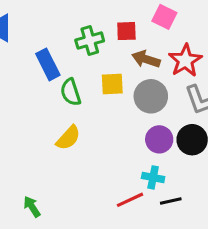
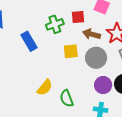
green semicircle: (71, 92) -> (67, 98), moved

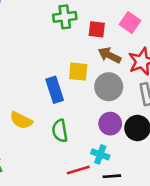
green cross: (55, 24) -> (65, 17), moved
blue rectangle: (29, 41) -> (55, 90), moved
yellow semicircle: (45, 87) -> (21, 120), moved, turned 66

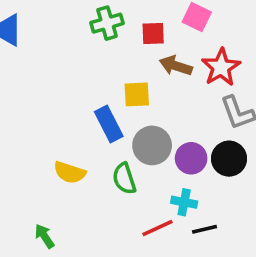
gray circle: (109, 87) -> (152, 145), moved

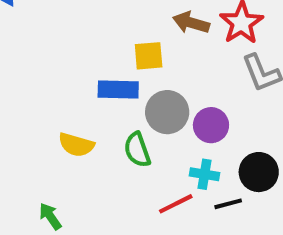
blue rectangle: (109, 124) -> (118, 90), turned -60
black circle: (229, 159) -> (259, 172), moved

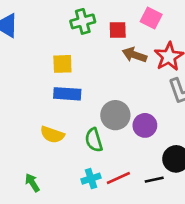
yellow square: (149, 56) -> (62, 64), moved
blue rectangle: (118, 90) -> (67, 94), moved
cyan cross: (205, 174) -> (91, 179), moved, turned -30

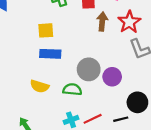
brown arrow: (134, 55) -> (102, 21), turned 78
green semicircle: (94, 140) -> (72, 89), turned 114

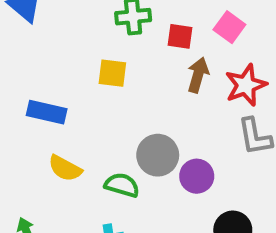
yellow square: (46, 30) -> (112, 73), moved
blue rectangle: (50, 54) -> (47, 112), moved

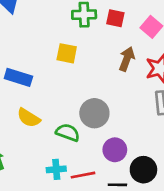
red square: (180, 36) -> (115, 18), moved
purple circle: (197, 176) -> (115, 150), moved

